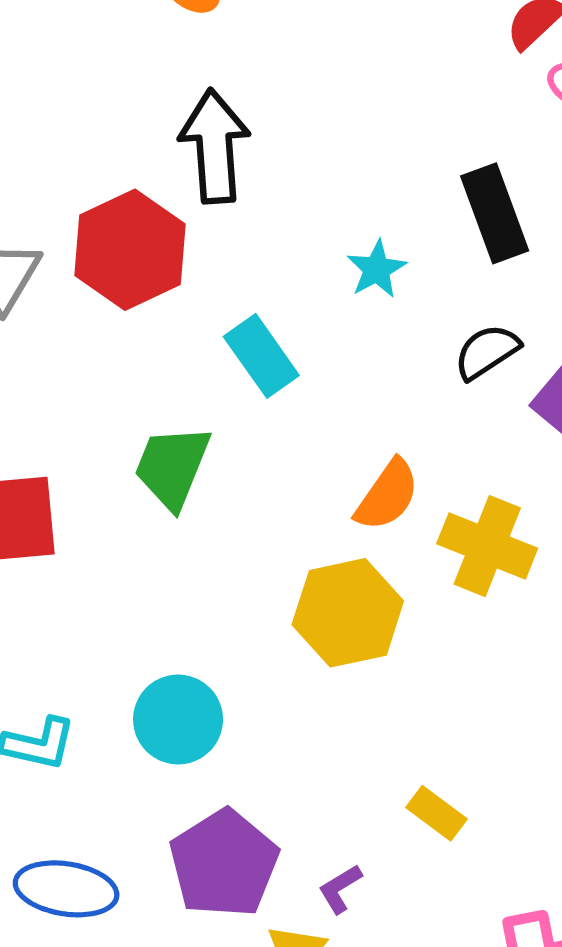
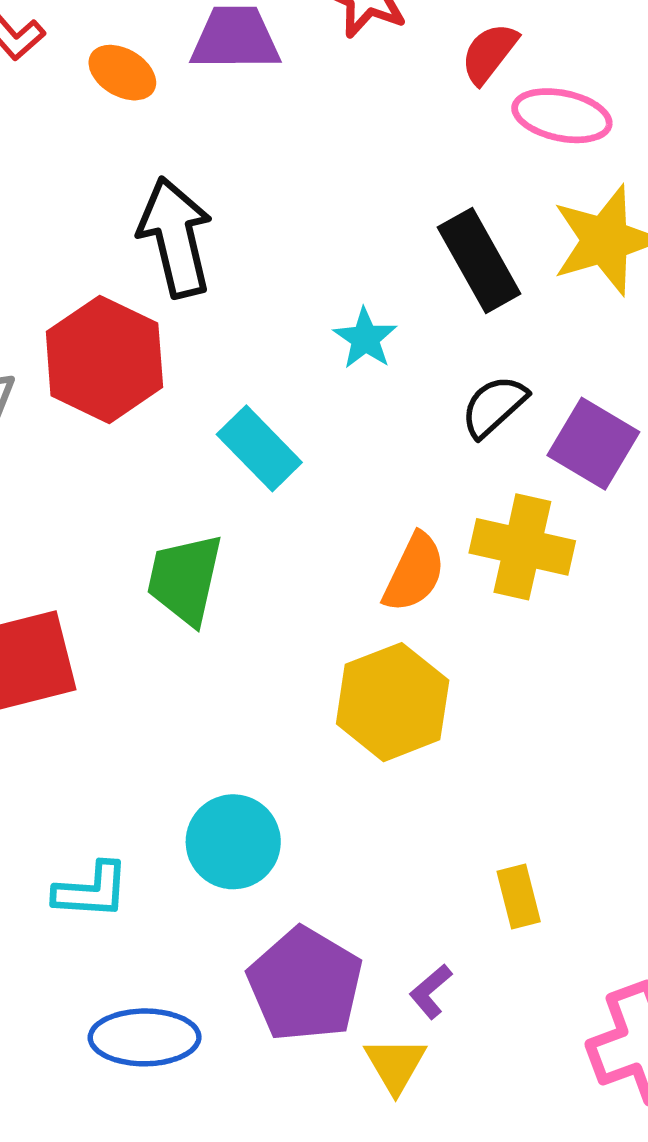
yellow cross: (487, 546) -> (522, 547), moved
yellow rectangle: (436, 813) -> (519, 896), turned 48

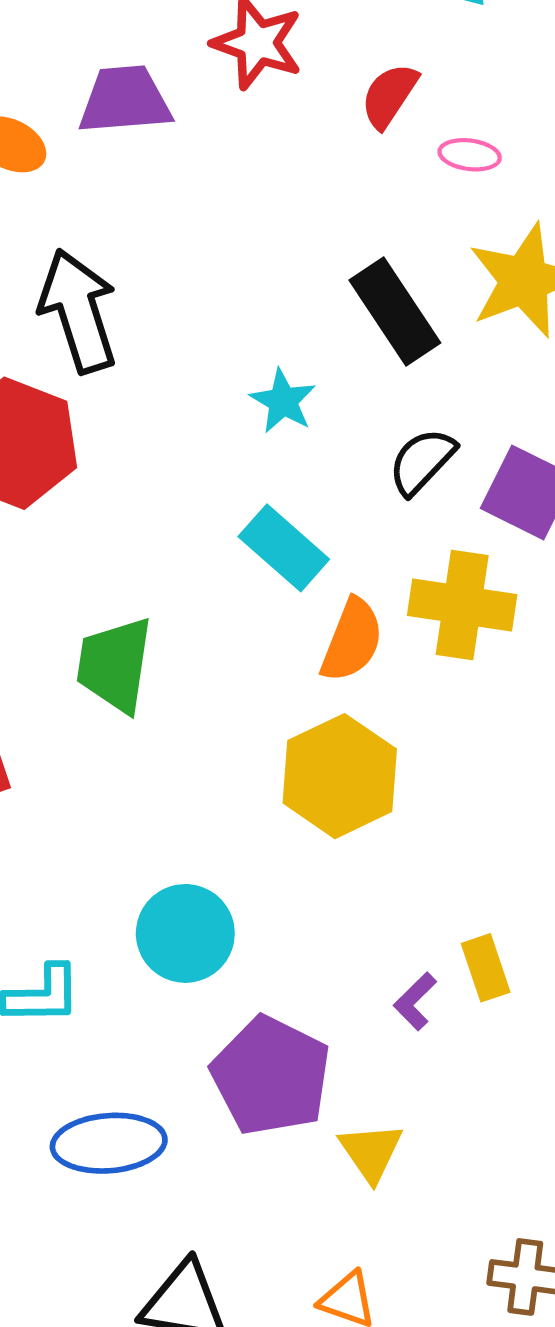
pink ellipse: (562, 116) -> (470, 155), size x0.6
cyan rectangle: (259, 448) -> (284, 548), moved
purple L-shape: (431, 991) -> (415, 1001), moved

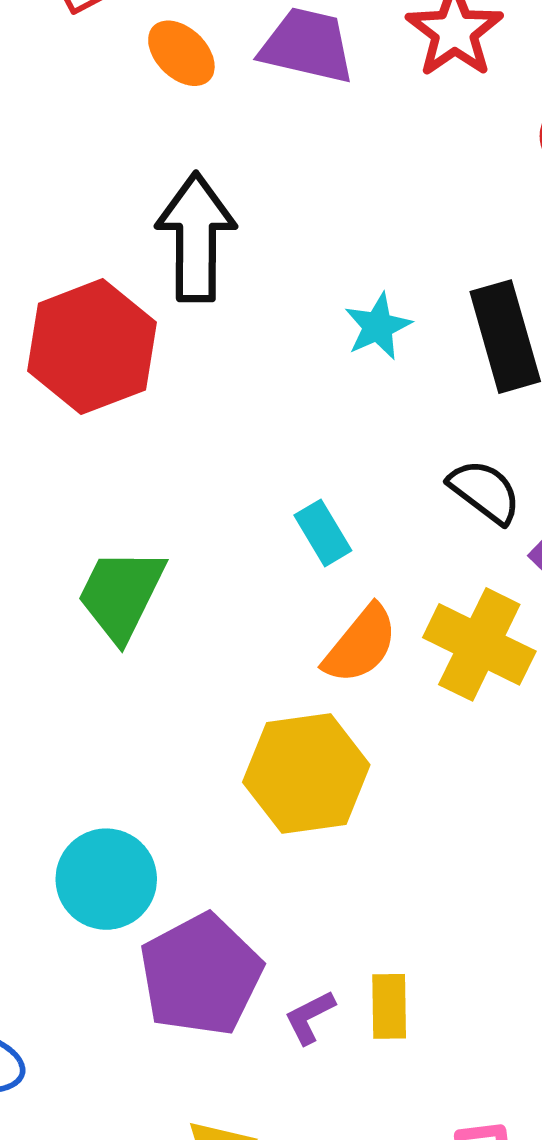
cyan star: (283, 401) -> (378, 326), moved
black semicircle: (422, 461) -> (485, 491), turned 66
cyan rectangle: (284, 548) -> (323, 533), size x0.7
purple pentagon: (271, 1076) -> (201, 975), moved

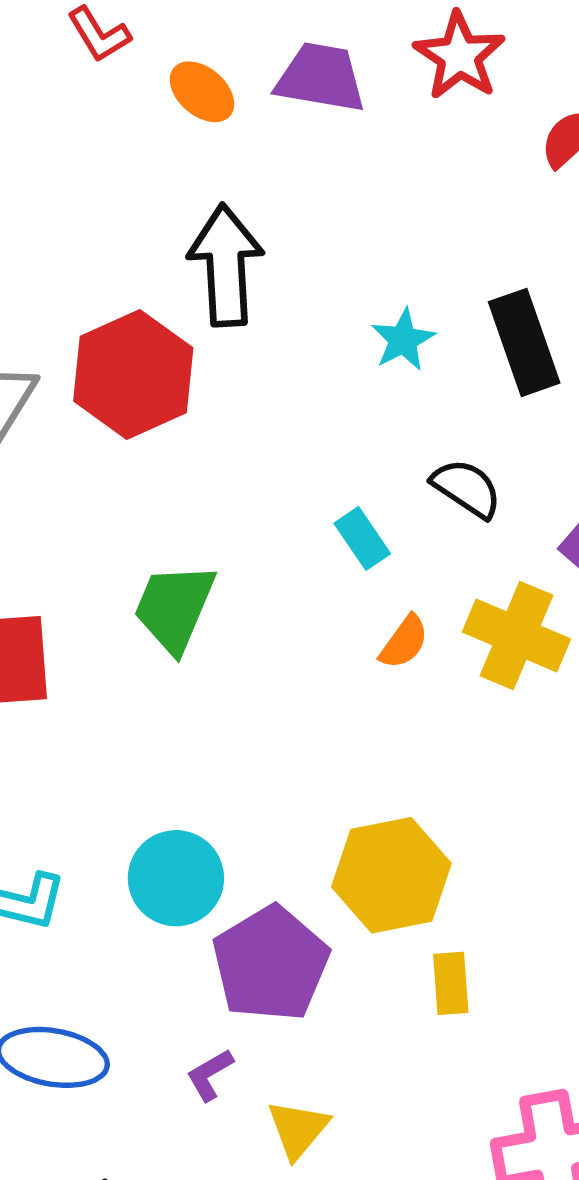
black semicircle: (485, 491) -> (467, 488), moved
orange semicircle: (361, 644) -> (404, 642), size x0.7
yellow hexagon: (306, 773) -> (391, 875), moved
purple L-shape: (310, 1017) -> (210, 1075), moved

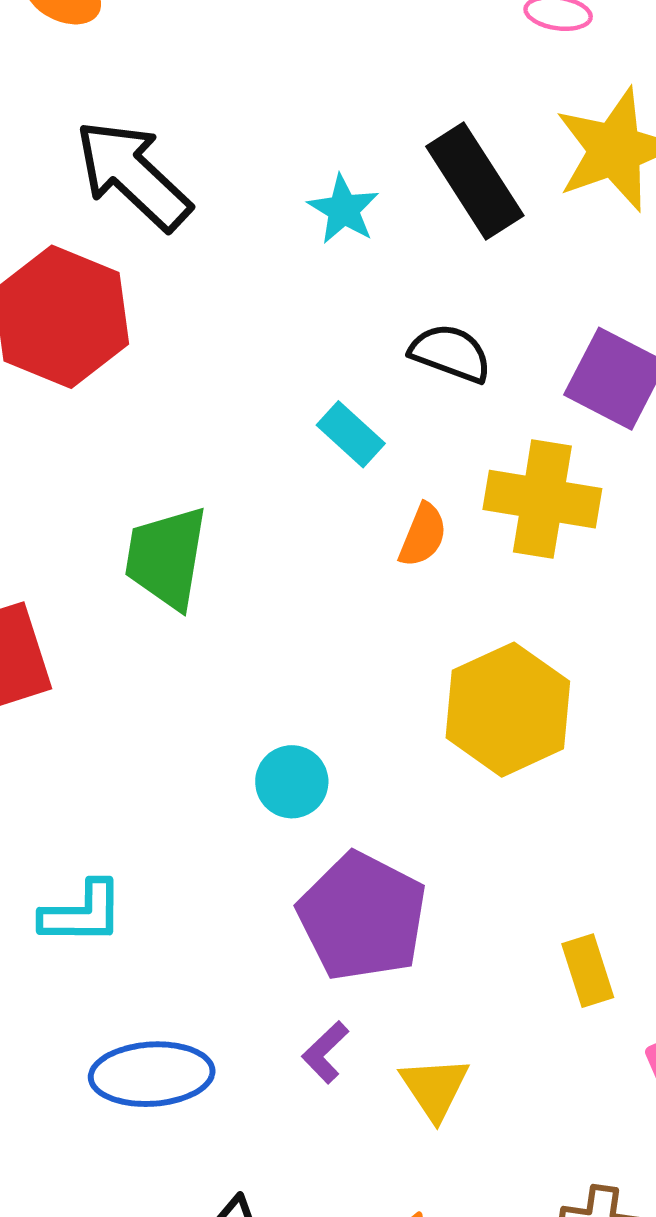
black arrow: (226, 265) -> (133, 175), turned -30
yellow hexagon: (391, 875) -> (508, 710), moved
cyan circle: (176, 878) -> (292, 782), moved, size x0.7
yellow rectangle: (451, 983) -> (588, 971), moved

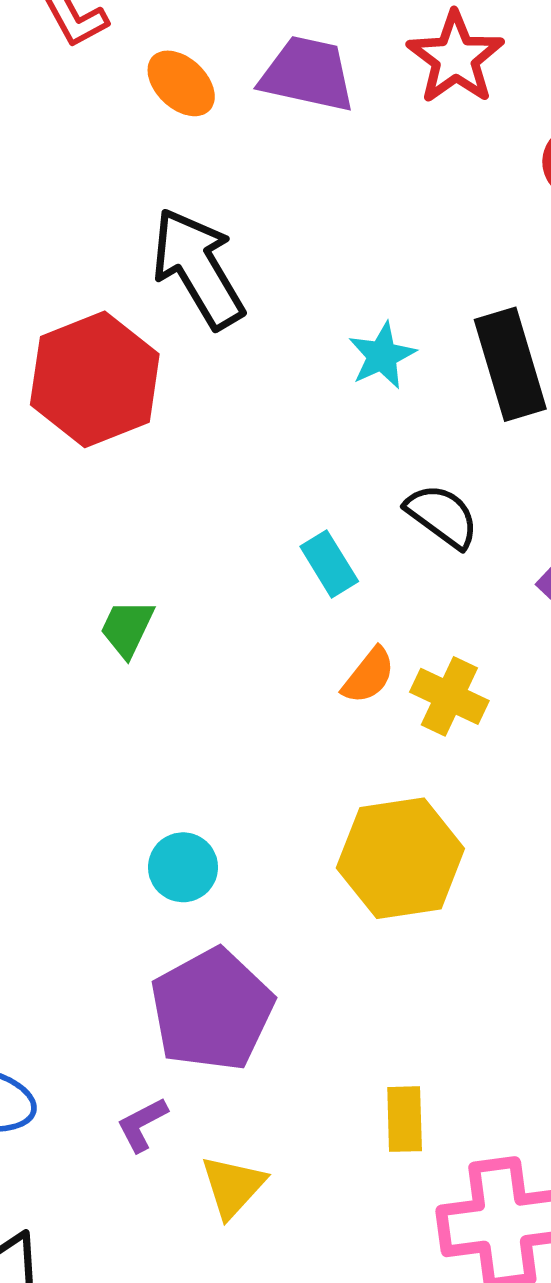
yellow cross: (542, 499) -> (449, 696), moved, size x0.7
green trapezoid: (166, 558) -> (127, 628), size x0.6

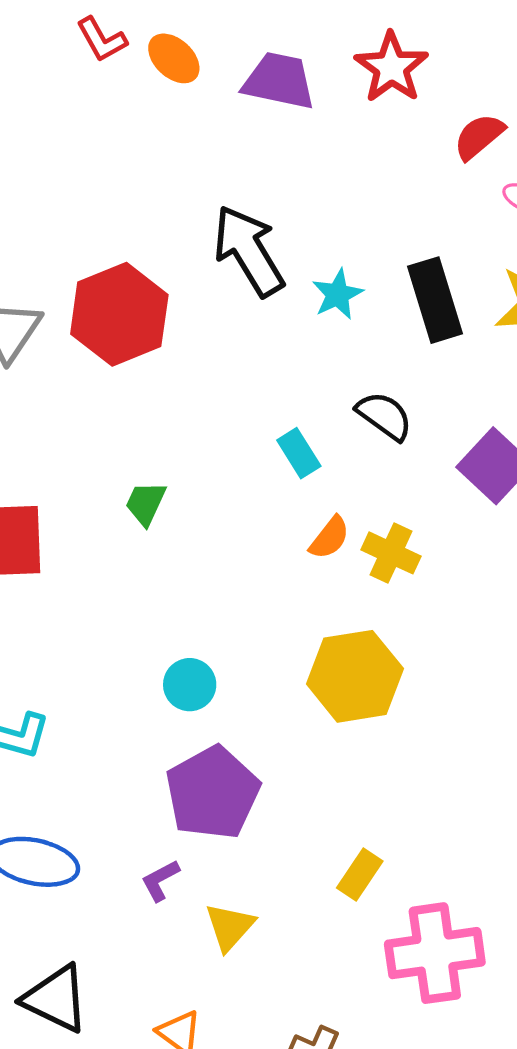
orange ellipse: (181, 83) -> (174, 58), moved
black arrow: (198, 268) -> (249, 251), moved
yellow rectangle: (405, 1119) -> (360, 875), turned 36

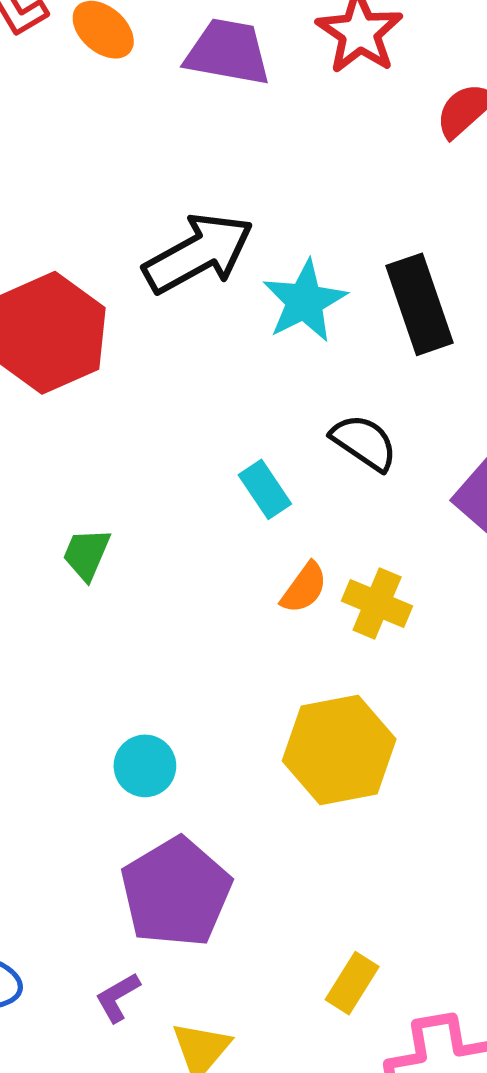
black arrow: (249, 251) -> (198, 253), turned 94
cyan star: (338, 294) -> (305, 301), size x1.4

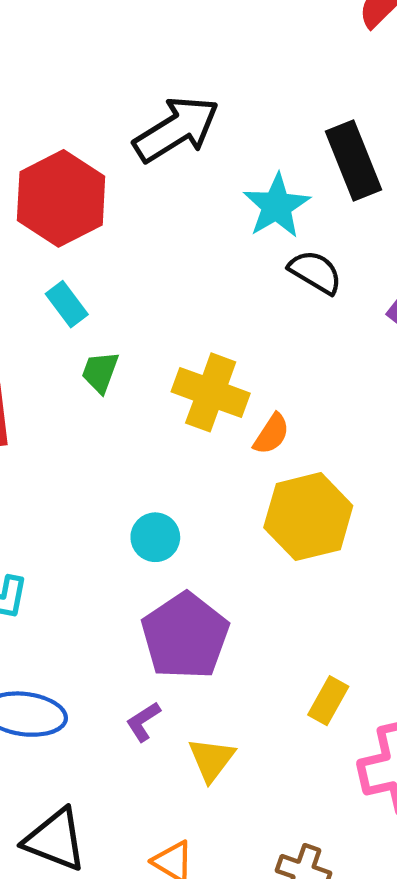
cyan star: (305, 301) -> (277, 206), moved
cyan rectangle: (265, 489) -> (67, 304), moved
orange semicircle: (304, 588) -> (271, 434), moved
yellow cross: (377, 604) -> (211, 392), moved, size x1.4

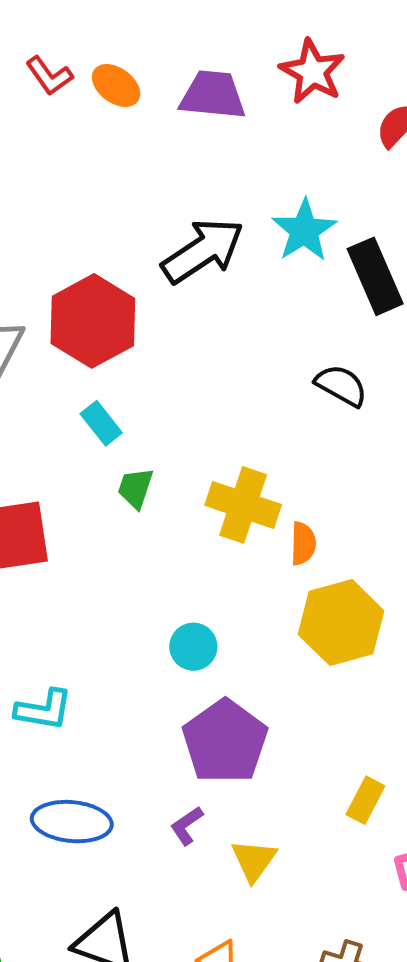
cyan star: (277, 206) -> (304, 230), moved
orange semicircle: (271, 434) -> (303, 544), turned -30

